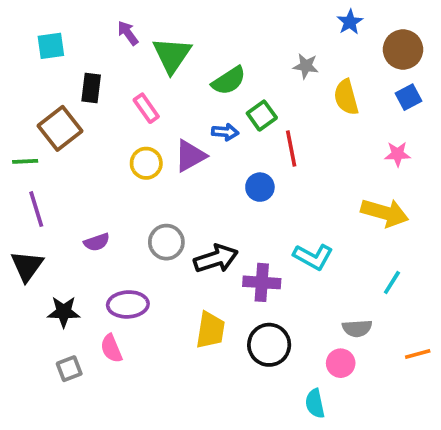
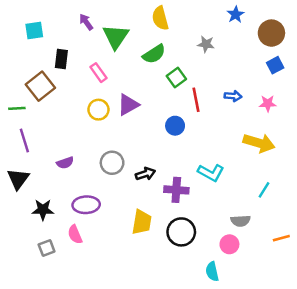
yellow semicircle: (346, 97) -> (160, 18), moved
blue arrow: (225, 132) -> (233, 96), moved
black arrow: (216, 259) -> (145, 174), size x0.7

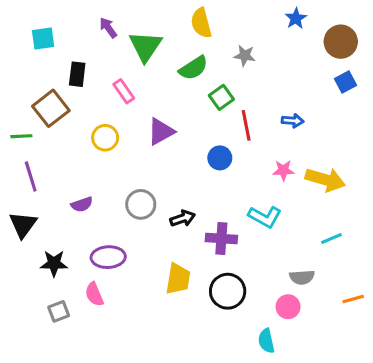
gray star: (206, 44) -> (245, 56), moved
pink star: (268, 103) -> (283, 170), moved
yellow circle: (98, 110) -> (105, 138), moved
cyan line: (264, 190) -> (331, 239), turned 35

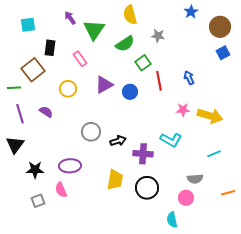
blue arrow: (293, 121) -> (189, 78), turned -120
blue circle: (220, 158) -> (130, 92), moved
purple semicircle: (82, 204) -> (46, 112), moved, turned -128

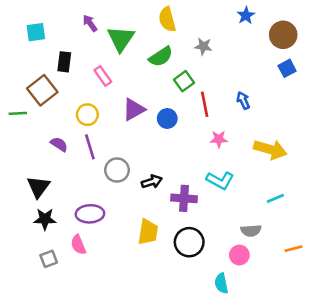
pink star: (183, 110) -> (219, 139), moved
purple line: (20, 114) -> (90, 147), moved
black triangle: (15, 145) -> (38, 187), moved

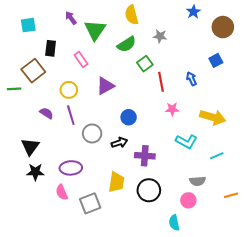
blue square: (287, 68) -> (216, 60), moved
blue circle: (167, 119) -> (129, 117), moved
cyan L-shape: (220, 180) -> (186, 142), moved
gray square: (49, 259) -> (90, 203), moved, size x1.5

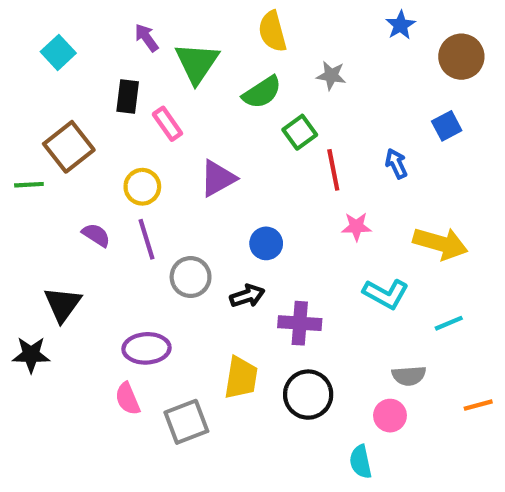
cyan square: (28, 25) -> (58, 52), turned -35
black rectangle: (51, 48) -> (128, 96), moved
black star: (35, 172) -> (31, 355), moved

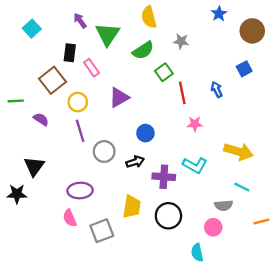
brown square: (69, 147) -> (52, 80), moved
purple semicircle: (96, 235) -> (41, 119), moved
yellow arrow: (440, 243) -> (238, 151), moved
cyan L-shape: (386, 294) -> (195, 165), moved
cyan line: (449, 323) -> (242, 187), moved, turned 49

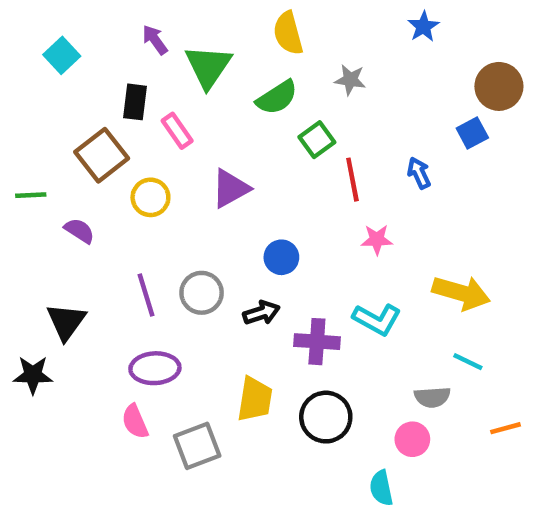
brown circle: (252, 31) -> (499, 86), moved
purple line: (80, 131) -> (146, 295), moved

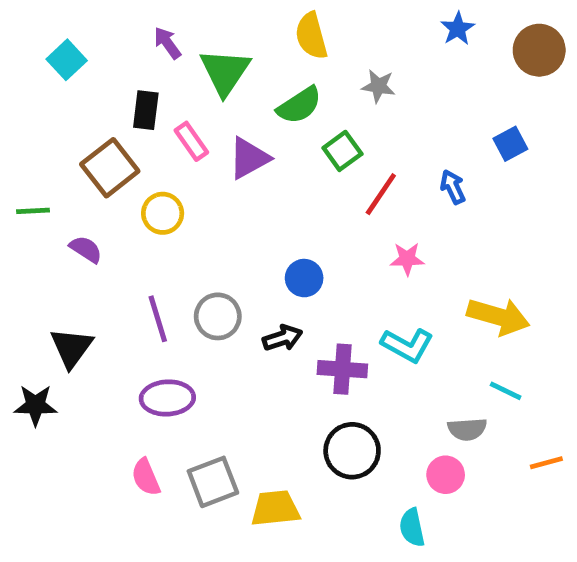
brown circle: (499, 86) -> (539, 50), moved
red line: (352, 180) -> (381, 194), turned 45
purple triangle: (230, 188) -> (249, 158), moved
yellow trapezoid: (255, 399) -> (275, 508), moved, turned -105
pink semicircle: (135, 421) -> (146, 477), moved

